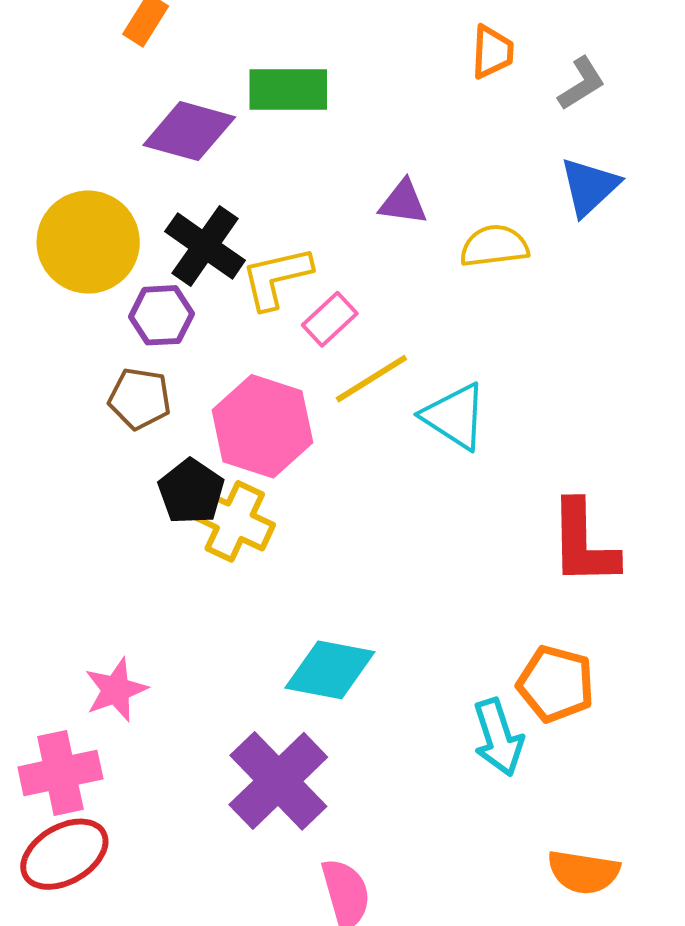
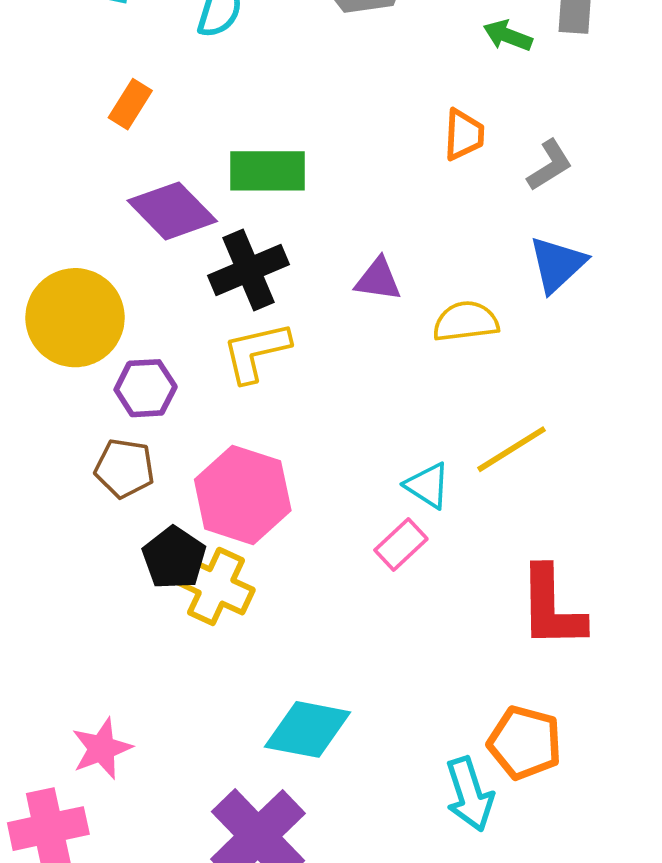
purple diamond: (189, 131) -> (172, 211), turned 30
black cross: (205, 246) -> (248, 270), moved, turned 32
pink rectangle: (330, 319) -> (401, 544), moved
yellow line: (371, 379) -> (511, 449), moved
cyan triangle: (455, 416) -> (428, 485), size x0.7

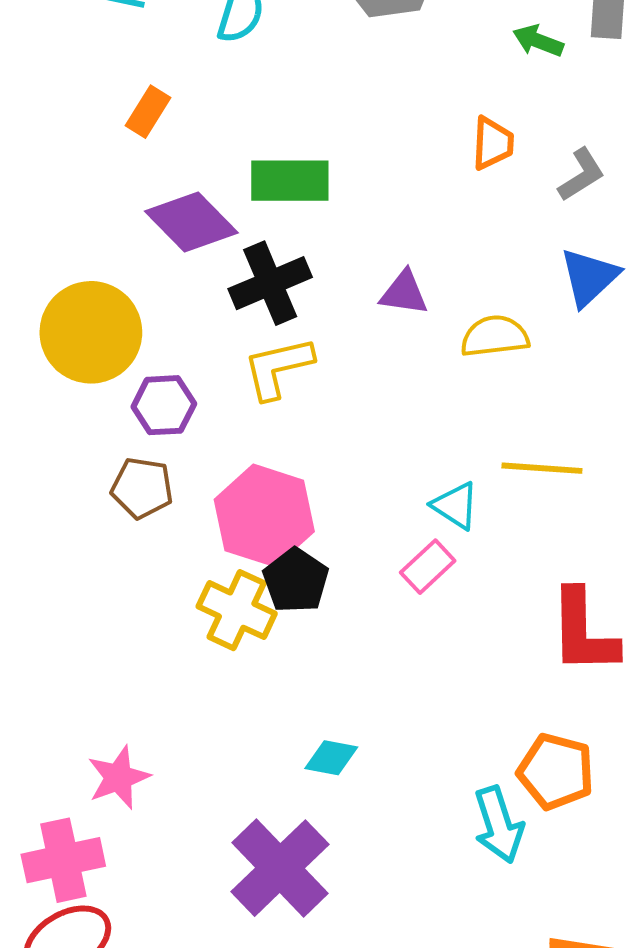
yellow line: (511, 449) -> (542, 468), turned 36
black pentagon: (174, 558) -> (296, 580), moved
cyan diamond: (308, 729) -> (331, 758), size x0.6

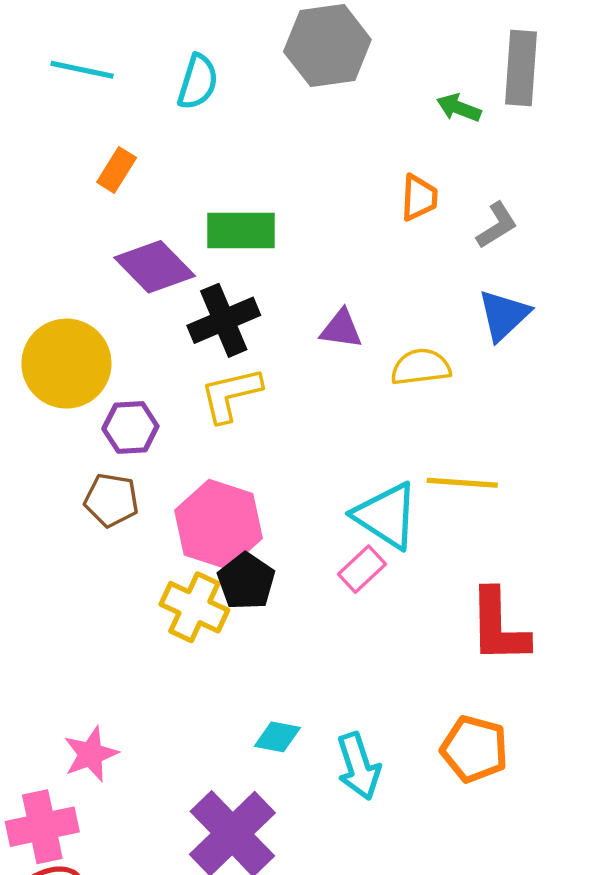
cyan triangle: (455, 506) -> (386, 516), size x1.6
cyan arrow: (499, 825) -> (359, 766), moved

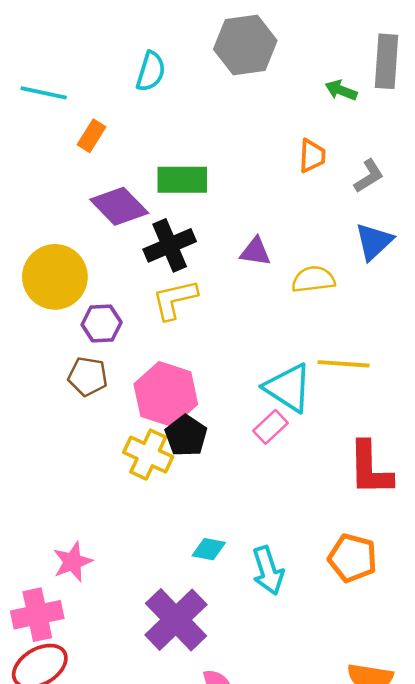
cyan line: (82, 70) -> (44, 93), moved

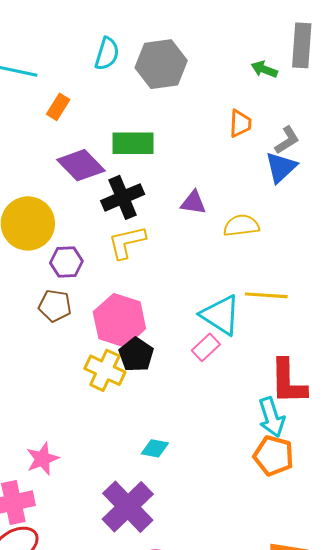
gray hexagon: (245, 45) -> (161, 64), moved
blue triangle: (374, 242) -> (281, 167), moved
cyan arrow: (268, 571) -> (272, 417), moved

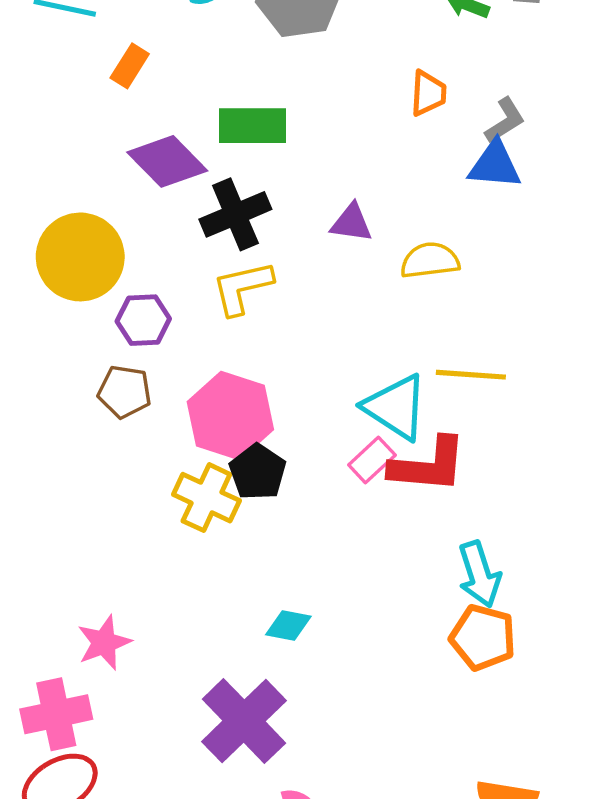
blue triangle: (281, 167) -> (495, 165), turned 48
red L-shape: (288, 382) -> (428, 465), moved, turned -84

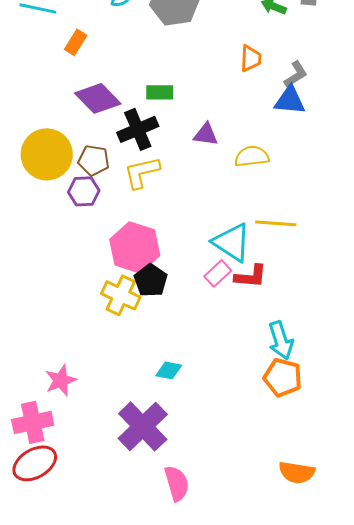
green rectangle: (253, 126) -> (160, 92), moved, size x0.7
brown pentagon: (125, 392) -> (94, 160), moved
red L-shape: (428, 465) -> (251, 276), size x0.7

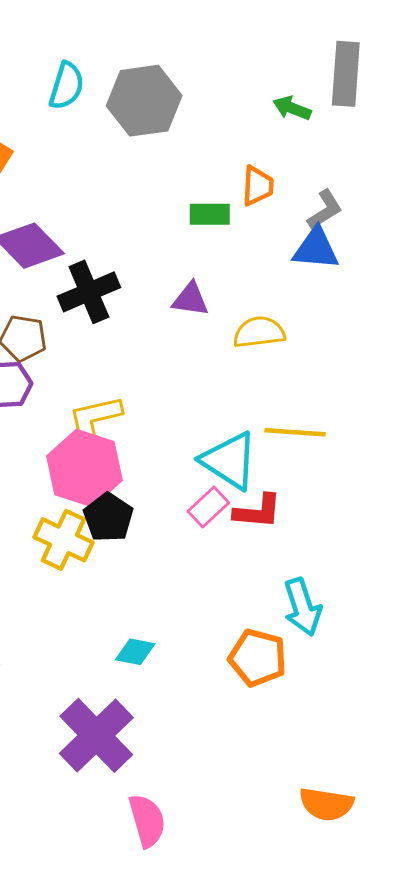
green rectangle: (160, 92) -> (210, 214), moved
yellow L-shape: (142, 172) -> (95, 419), moved
orange pentagon: (283, 377) -> (258, 658), moved

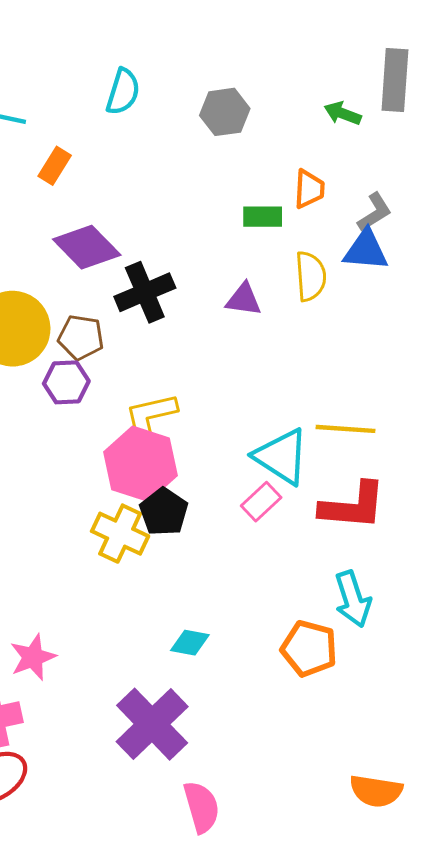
gray hexagon: (144, 101) -> (225, 112), moved, size x0.7
yellow semicircle: (259, 332) -> (311, 276), moved, turned 93
red L-shape: (258, 511) -> (353, 506), moved, size x1.4

